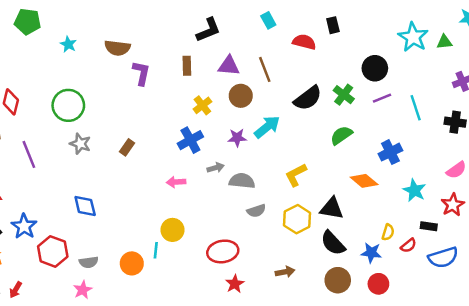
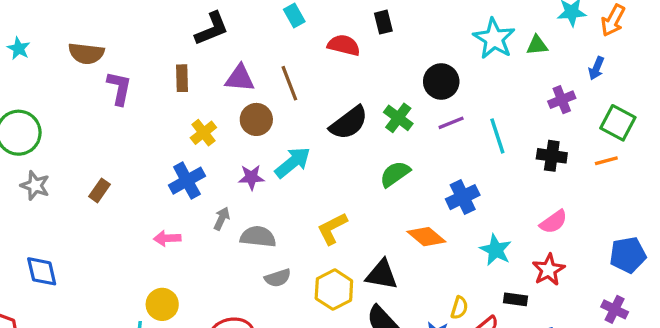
gray arrow: (216, 168) -> (222, 219), turned -49

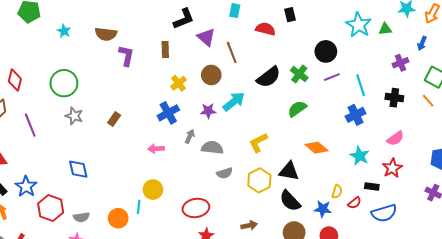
cyan rectangle: (294, 15) -> (235, 11), turned 40
purple triangle: (240, 78) -> (206, 37), moved, turned 36
orange line: (606, 161) -> (428, 101), turned 64
blue cross: (463, 197) -> (355, 115), moved

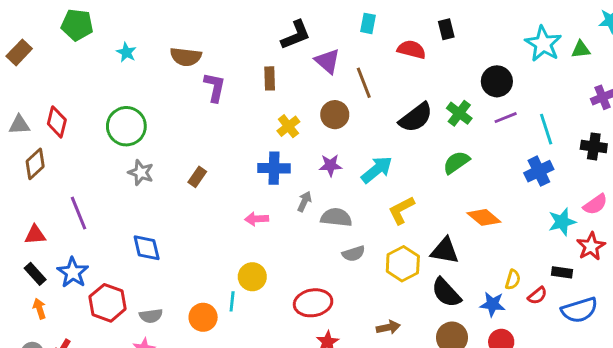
cyan arrow: (234, 102) -> (377, 170), moved
blue cross: (168, 113) -> (274, 168), turned 30
purple line: (30, 125) -> (79, 213), moved
cyan star: (360, 156) -> (562, 222), moved, turned 30

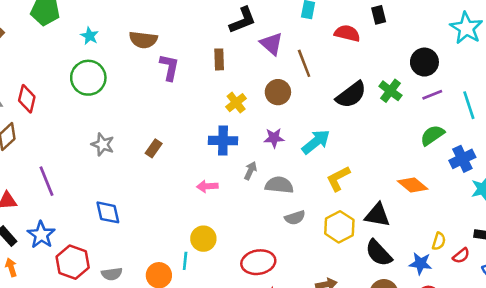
green circle: (126, 126) -> (88, 78), moved
green semicircle: (456, 162) -> (432, 135), moved
blue cross: (539, 171) -> (462, 159), moved

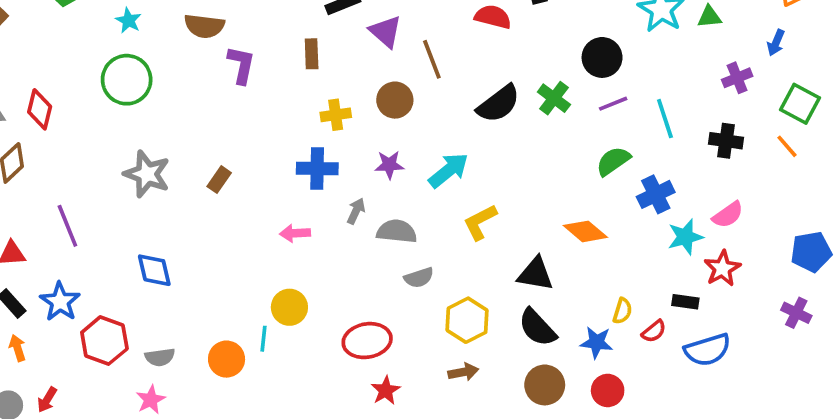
yellow cross: (236, 103) -> (336, 115), turned 30
gray star: (103, 144) -> (147, 174), size x1.4
yellow hexagon: (339, 227) -> (467, 320), moved

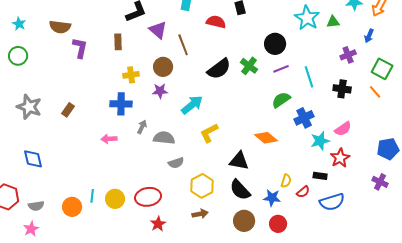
green circle: (127, 80) -> (18, 56), size x0.7
purple star: (389, 165) -> (160, 91), moved
yellow circle: (289, 307) -> (115, 199), moved

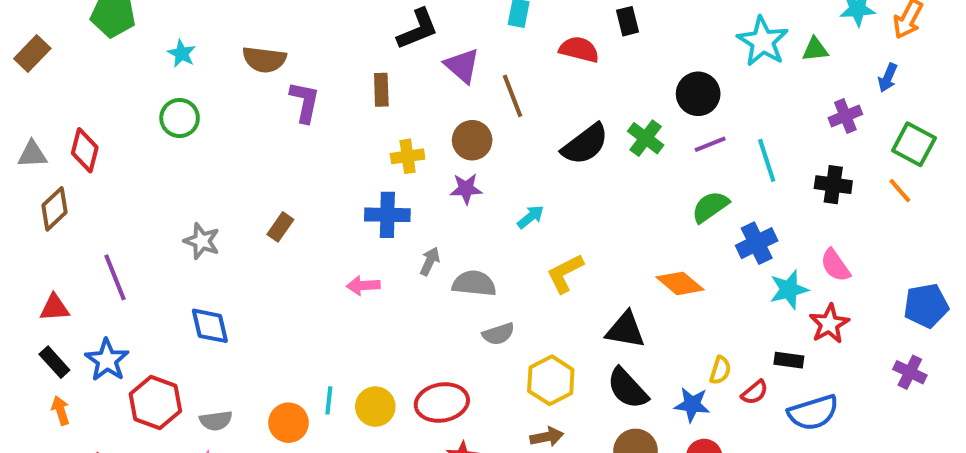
cyan arrow: (192, 105) -> (531, 217), size x0.6
gray star: (29, 107) -> (202, 241), moved, size x0.7
pink semicircle: (343, 129) -> (835, 265), turned 90

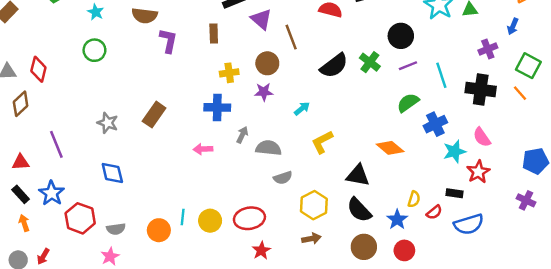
black cross: (833, 185) -> (481, 90), size x1.4
brown rectangle: (280, 227) -> (154, 115), size x1.5
blue star: (692, 405) -> (397, 219), turned 30

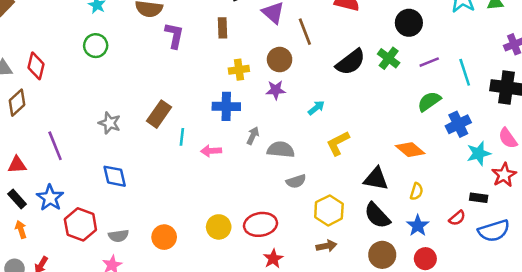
black circle: (401, 36) -> (409, 23), moved
yellow semicircle: (414, 199) -> (416, 191), moved
cyan line: (183, 217) -> (182, 137), moved

